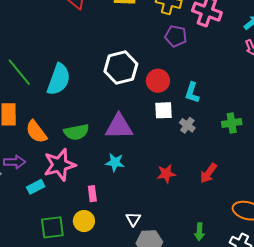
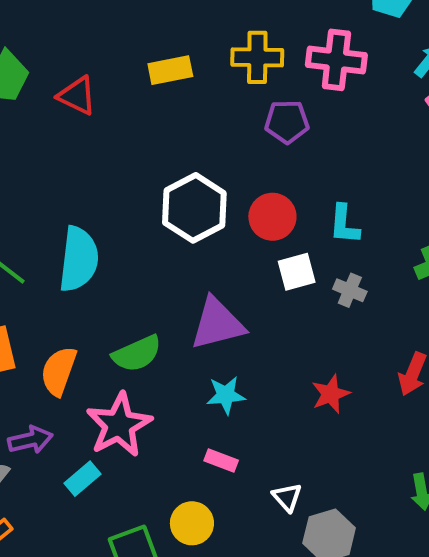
orange semicircle: (36, 132) -> (59, 371), turned 70
pink rectangle: (92, 194) -> (221, 460), moved, turned -49

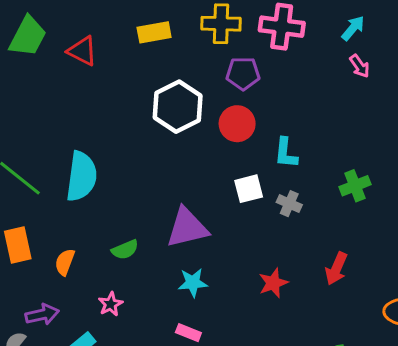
white hexagon: (194, 208) -> (178, 107), moved
red circle: (272, 217) -> (237, 124), moved
green semicircle: (137, 354) -> (125, 250), size x0.7
orange semicircle: (59, 371) -> (65, 262), size x0.7
pink star: (119, 425) -> (110, 304), size x0.5

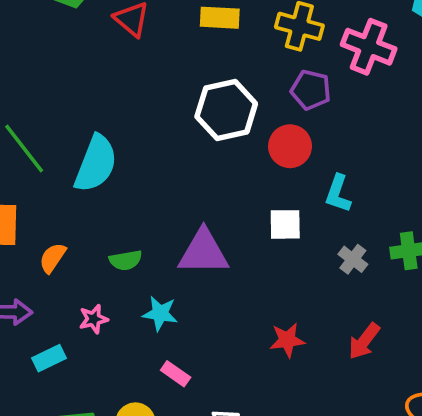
gray cross: (289, 204) -> (353, 259), moved
cyan star: (193, 283) -> (160, 313), moved

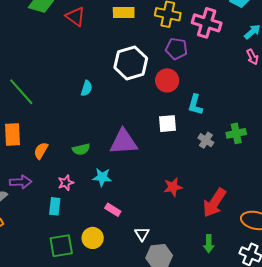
cyan semicircle: (96, 164) -> (87, 88), moved, size x0.5
red arrow: (364, 341) -> (214, 203), moved, size x1.4
cyan rectangle: (49, 358) -> (55, 206), moved, turned -54

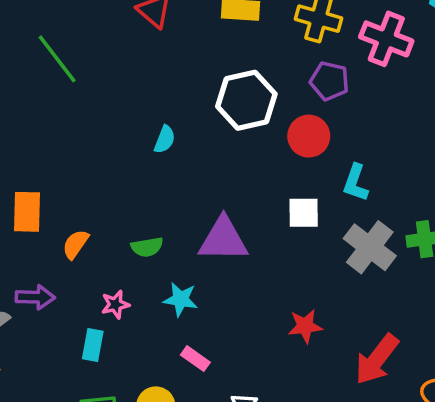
green line: (21, 92) -> (57, 59), moved
gray cross: (206, 140) -> (370, 247), size x1.8

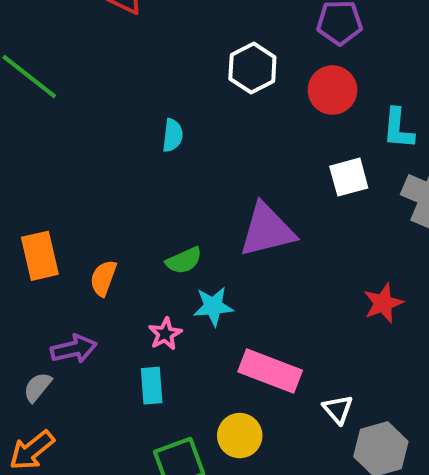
white hexagon: (246, 100) -> (252, 68), size x0.7
cyan star: (181, 299) -> (213, 306), moved
pink rectangle: (195, 359) -> (270, 371), size x1.8

